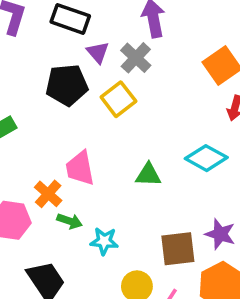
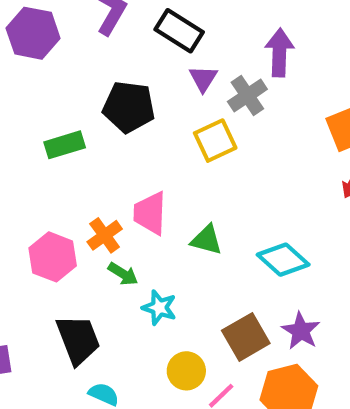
black pentagon: (67, 85) -> (129, 107), moved
cyan diamond: (206, 158) -> (283, 260), moved
green triangle: (148, 175) -> (206, 240), moved
brown square: (178, 249) -> (246, 337), turned -36

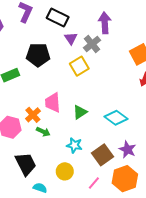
green triangle: (206, 240) -> (80, 112), turned -42
cyan star: (159, 308) -> (74, 145), moved
yellow circle: (186, 371) -> (65, 171), moved

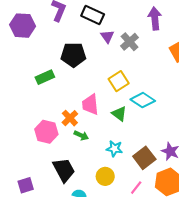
purple arrow: (105, 23) -> (155, 18), moved
yellow square: (79, 66) -> (119, 81), moved
green triangle: (80, 112) -> (119, 114), turned -49
cyan diamond: (116, 118) -> (143, 100), moved

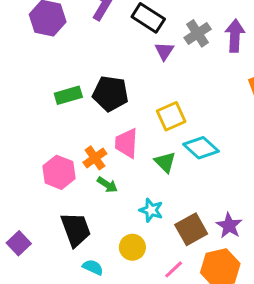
gray cross: (130, 42) -> (198, 33), moved
black pentagon: (73, 55) -> (111, 94), moved
purple square: (26, 185) -> (19, 243), turned -35

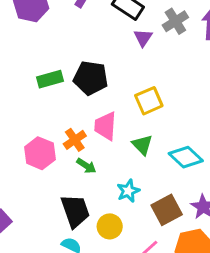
cyan diamond: (201, 148) -> (186, 157), moved
cyan star: (151, 210) -> (128, 191), turned 30
black trapezoid: (76, 230) -> (75, 211), moved

